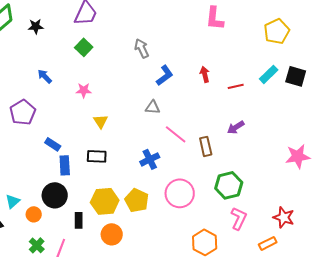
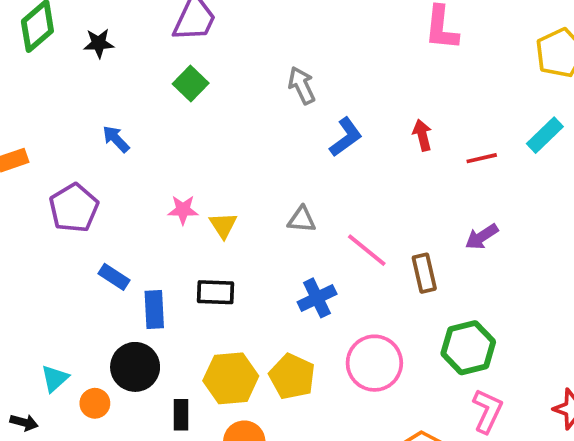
pink star: (84, 90) -> (183, 210), moved
gray triangle: (153, 107) -> (302, 219), moved
blue rectangle: (53, 144) -> (114, 277), moved

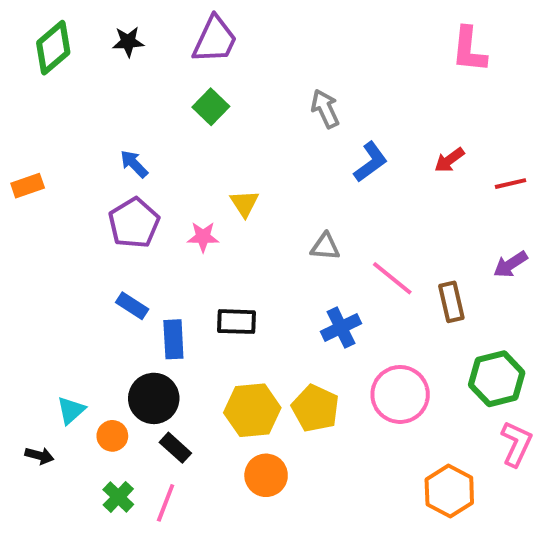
black star: (99, 43) -> (128, 42), moved
red arrow: (422, 135) -> (449, 160), turned -112
purple pentagon: (74, 208) -> (134, 223), moved
yellow triangle: (223, 225) -> (244, 203), moved
black rectangle: (181, 415) -> (175, 448), moved, turned -48

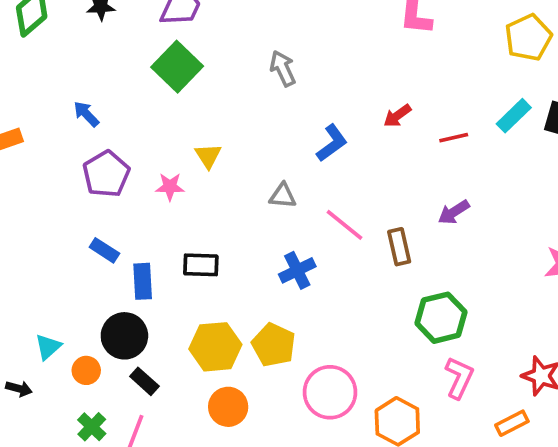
green square: (211, 107) -> (177, 67), size x1.5
blue L-shape: (371, 162) -> (332, 143), moved
blue arrow: (134, 164) -> (86, 114), moved
pink circle: (400, 394) -> (330, 392), moved

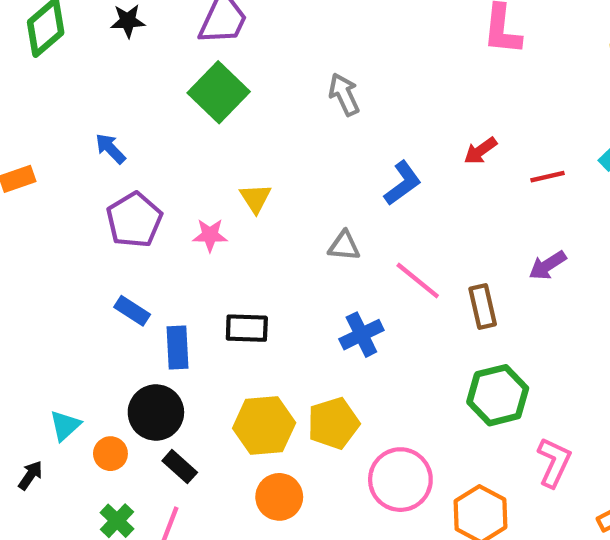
green hexagon: (441, 318) -> (498, 395), moved
yellow pentagon: (274, 345) -> (333, 423), turned 30
black arrow: (19, 389) -> (30, 475), turned -70

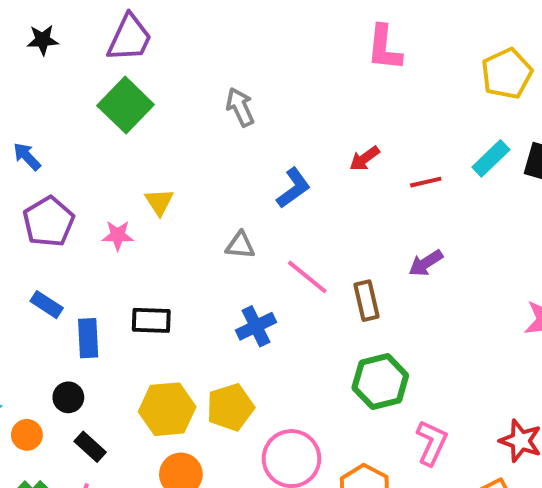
black circle: (156, 413) -> (68, 397), size x0.6

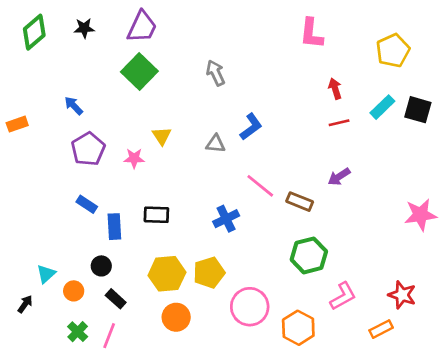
red arrow: (365, 158) -> (335, 89), moved, turned 108
gray triangle: (240, 245) -> (216, 144), moved
brown rectangle: (367, 301) -> (300, 202), turned -55
pink L-shape: (432, 443) -> (343, 296), turned 36

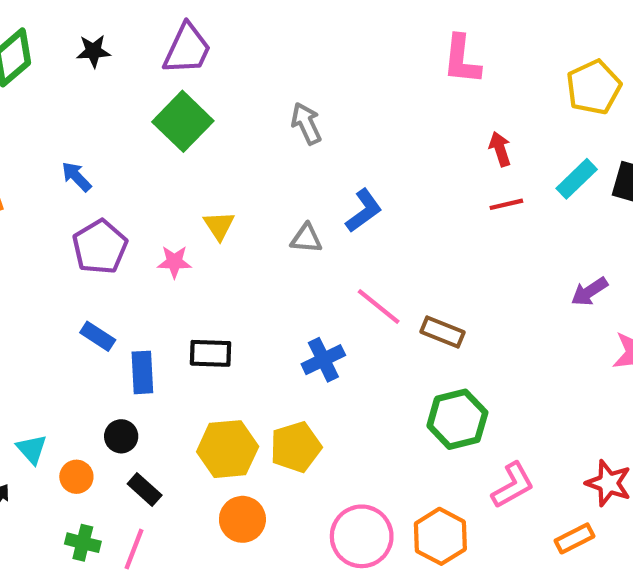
purple arrow: (339, 177) -> (589, 292), moved
cyan triangle: (46, 274) -> (32, 449), turned -30
pink circle: (250, 307) -> (362, 536), moved
green cross: (78, 332) -> (83, 543), turned -30

